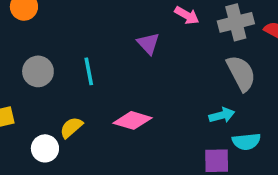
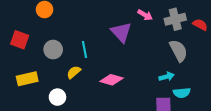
purple triangle: (148, 43) -> (121, 32), size x1.5
yellow semicircle: (71, 127) -> (74, 72), moved

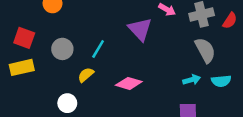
red semicircle: (200, 25) -> (230, 21), turned 96
cyan line: (85, 50) -> (98, 49), turned 42
yellow rectangle: (27, 79) -> (22, 67), moved
cyan semicircle: (182, 93) -> (221, 81), moved

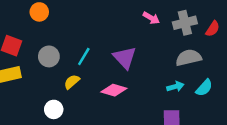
purple triangle: (140, 29) -> (125, 58), moved
gray semicircle: (205, 50) -> (189, 58), turned -75
cyan semicircle: (221, 81) -> (204, 88), turned -42

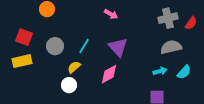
pink arrow: (151, 18) -> (111, 14), moved
pink diamond: (114, 90) -> (109, 74), turned -45
white circle: (54, 109) -> (69, 85), moved

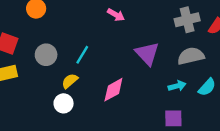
purple triangle: (118, 47) -> (147, 53), moved

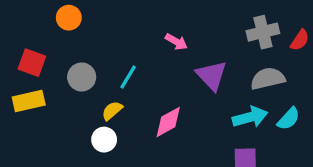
pink arrow: (116, 15) -> (176, 42), moved
cyan arrow: (177, 86) -> (250, 117), size x1.5

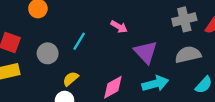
cyan line: (128, 77) -> (79, 41), moved
cyan arrow: (250, 117) -> (155, 84), moved

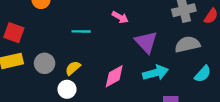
cyan line: (79, 41) -> (81, 31), turned 60
gray circle: (48, 53) -> (45, 63), moved

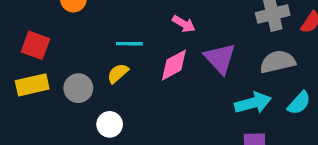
yellow semicircle: (73, 68) -> (118, 73), moved
cyan arrow: (156, 73) -> (253, 103), moved
pink diamond: (114, 76) -> (174, 65), moved

